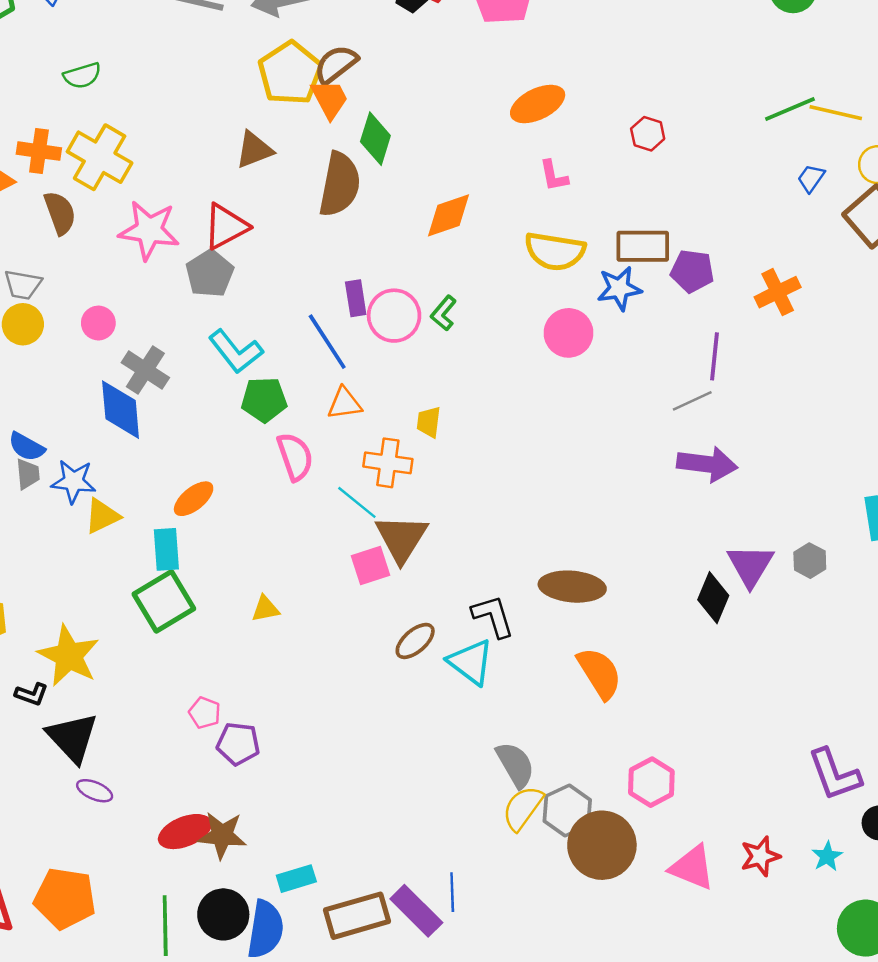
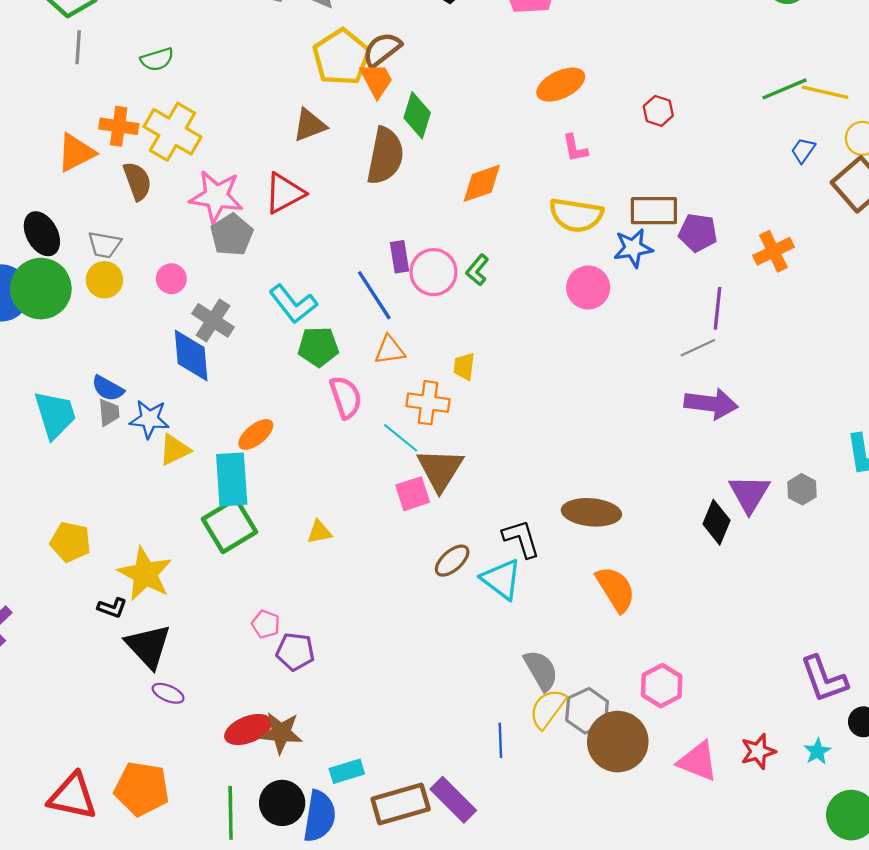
gray pentagon: (210, 274) -> (232, 235), moved
cyan rectangle: (166, 549) -> (232, 479), size x1.4
blue line: (452, 892) -> (500, 740), moved

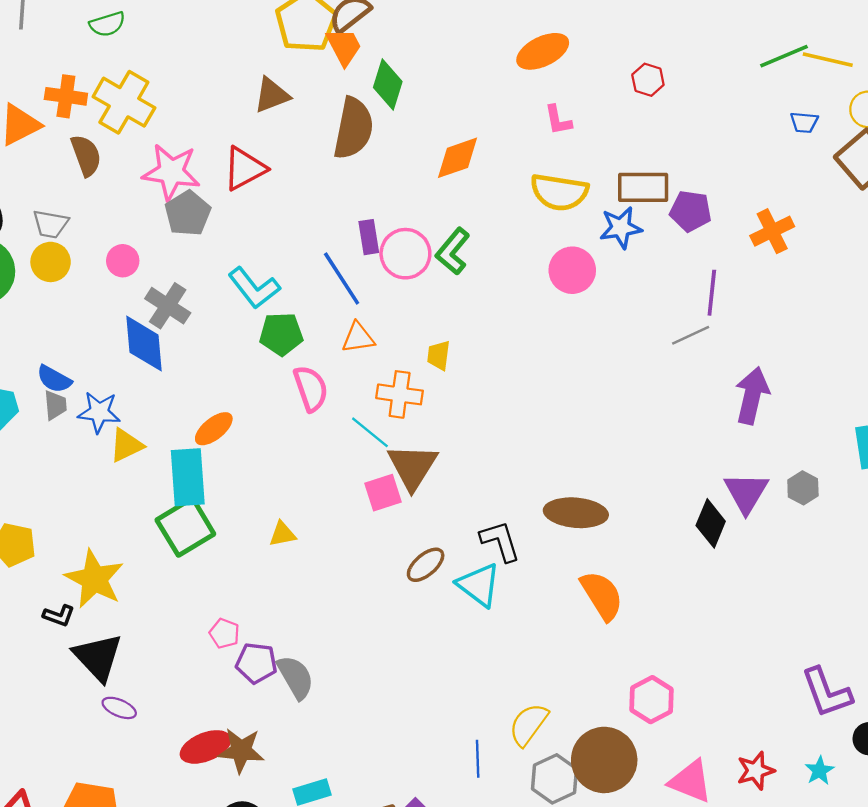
blue trapezoid: (803, 150) -> (804, 122), turned -120
green L-shape: (477, 270) -> (453, 251), size x1.4
purple arrow: (711, 404) -> (752, 396), moved, turned -84
gray semicircle: (541, 670) -> (295, 677), moved
gray hexagon: (587, 711) -> (555, 779), moved

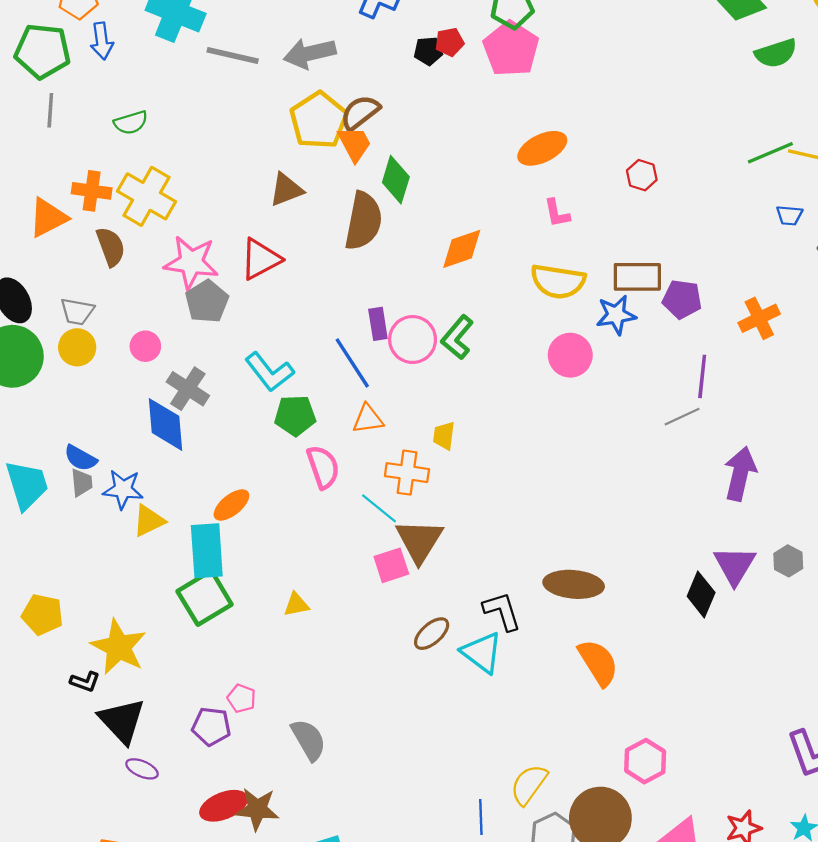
purple pentagon: (256, 663) -> (211, 726), moved

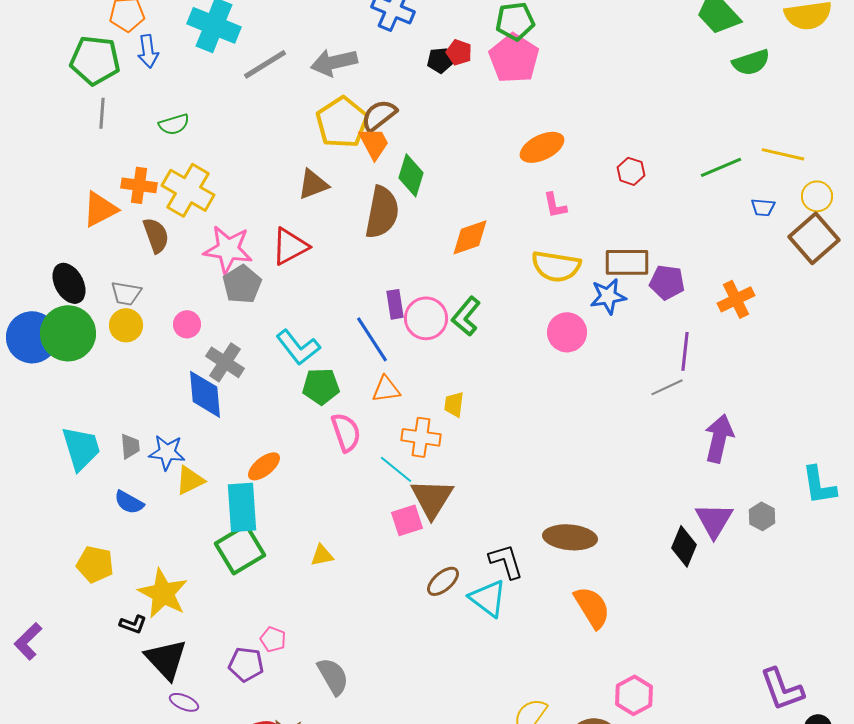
red pentagon: (449, 42) -> (459, 52), turned 30
gray line: (233, 56) -> (265, 64), turned -45
green line: (770, 153) -> (721, 167), moved
blue semicircle: (81, 458) -> (129, 502), moved

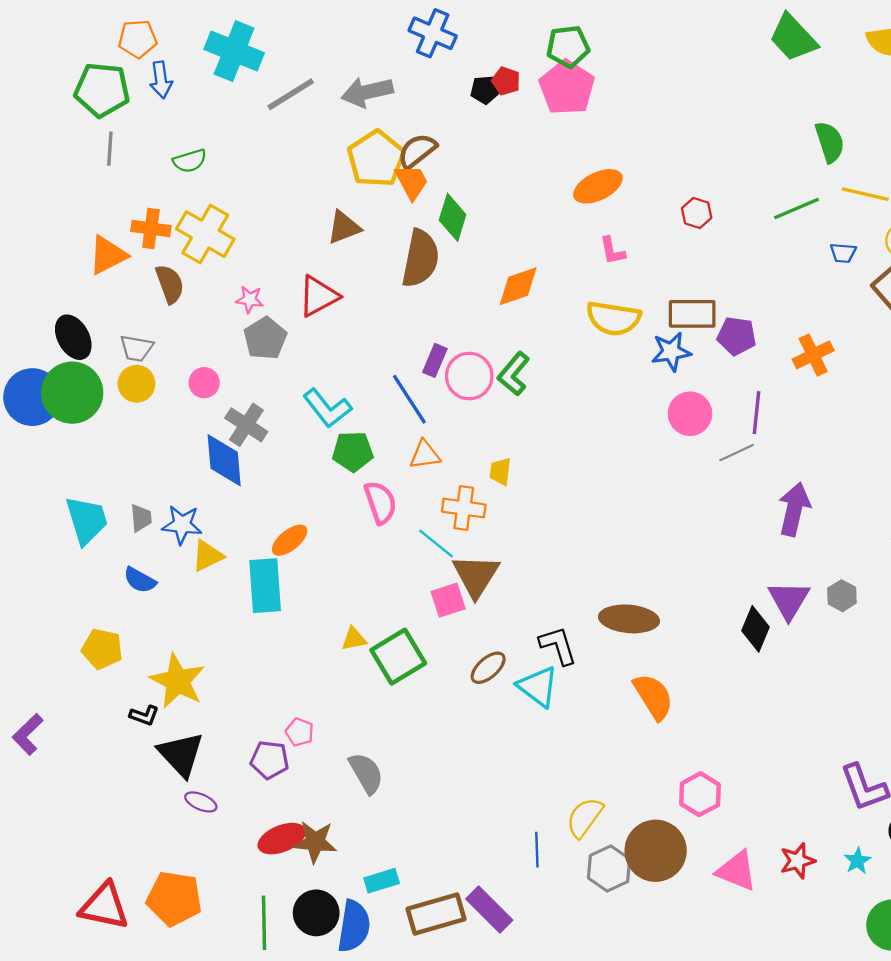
green semicircle: (751, 62) -> (830, 142), moved, turned -90
pink star: (228, 249) -> (250, 299), size x0.5
purple rectangle: (395, 304) -> (435, 360), turned 32
pink circle: (567, 332) -> (690, 414), moved
green square: (240, 549) -> (398, 657), moved

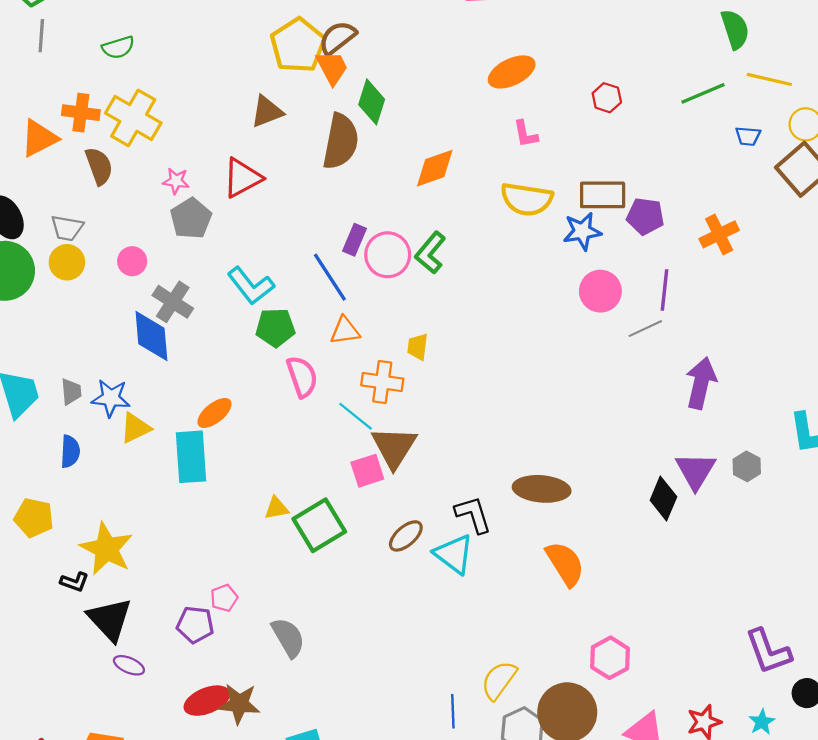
blue semicircle: (140, 580) -> (70, 451), turned -116
pink pentagon: (300, 732) -> (224, 598), turned 30

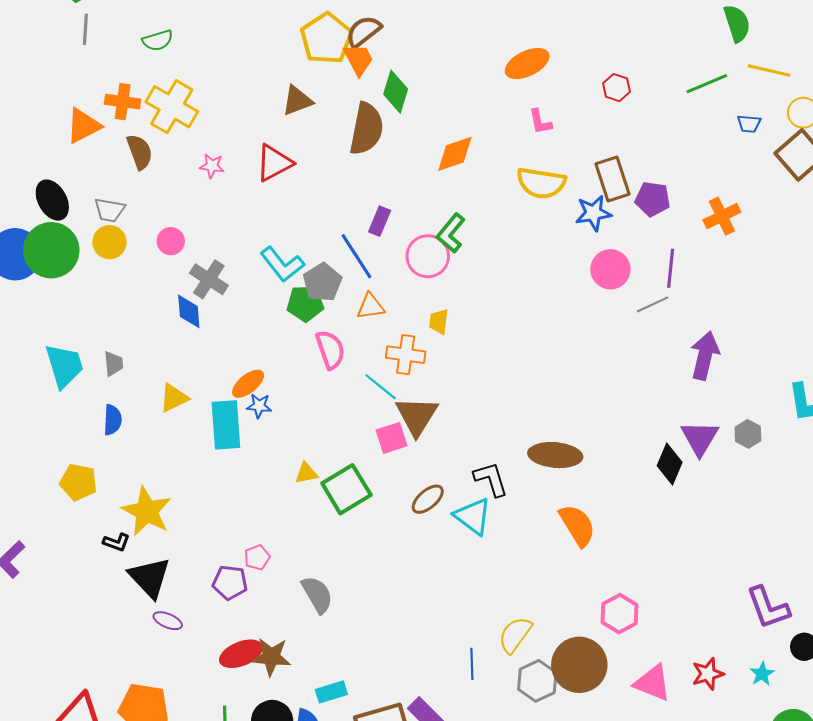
brown rectangle: (603, 195) -> (612, 179), turned 72
gray pentagon: (191, 218) -> (322, 282), moved
pink circle: (388, 255) -> (428, 256), moved
blue diamond: (151, 336) -> (189, 311), size x0.7
blue star: (111, 398) -> (259, 406), moved, size x0.7

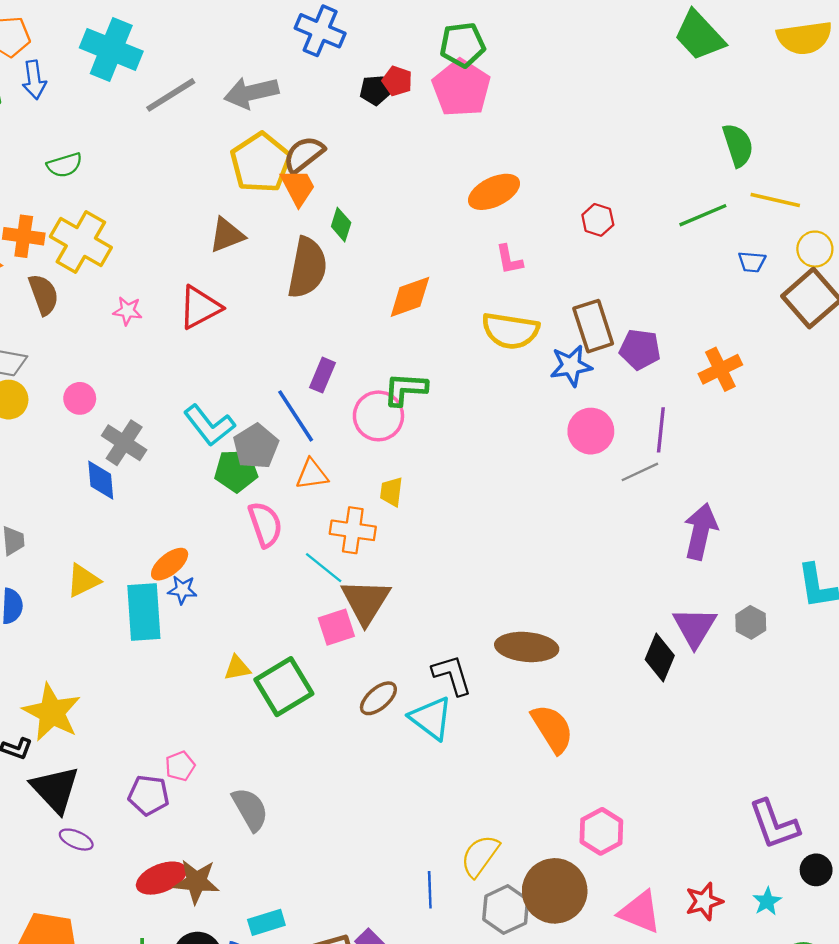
green diamond: (396, 92) -> (341, 225), size x0.7
green L-shape: (451, 233) -> (405, 389), turned 54

